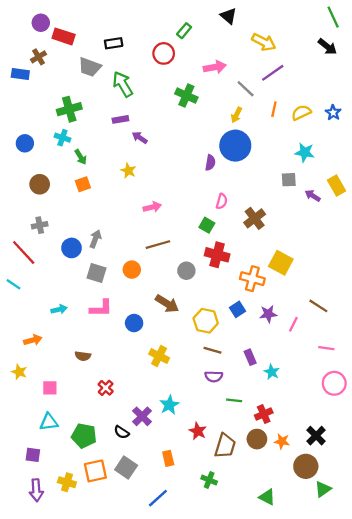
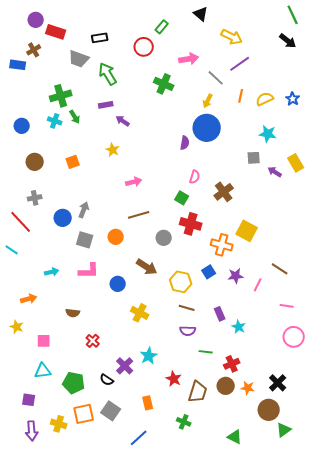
green arrow: (81, 157) -> (75, 117), moved

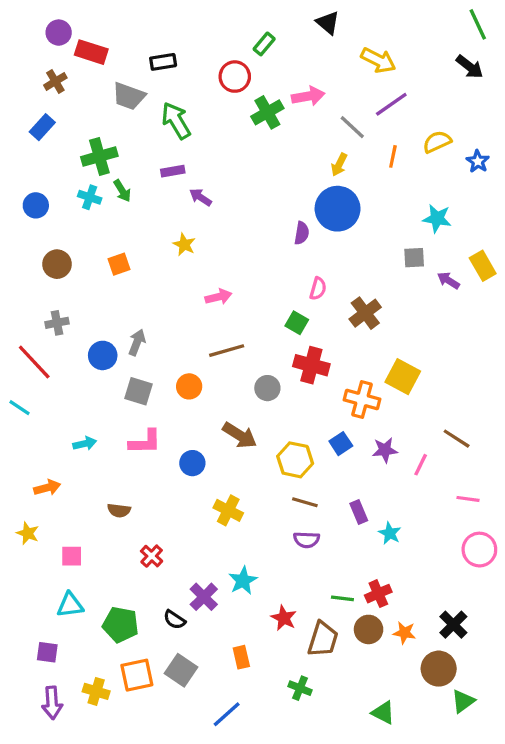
blue rectangle: (18, 65) -> (42, 127), moved, turned -56
green cross: (164, 84) -> (267, 112), moved, turned 36
yellow semicircle: (265, 99) -> (437, 142), moved
green line: (206, 352) -> (342, 598), moved

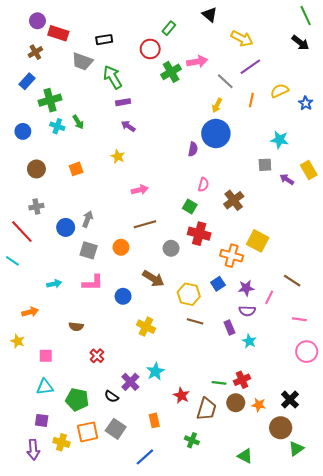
green cross: (99, 156) -> (50, 100), moved
purple rectangle: (173, 171) -> (123, 102), moved
purple semicircle: (307, 540) -> (247, 311), moved
purple square: (47, 652) -> (42, 420), moved

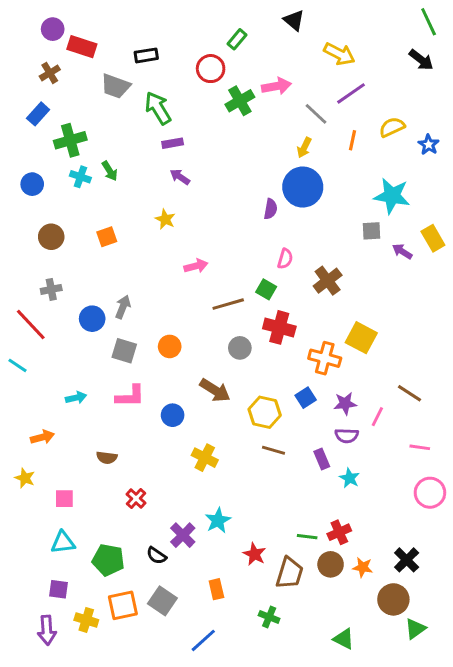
cyan star: (280, 140) -> (392, 196), size x1.4
brown line: (145, 224) -> (228, 304), moved

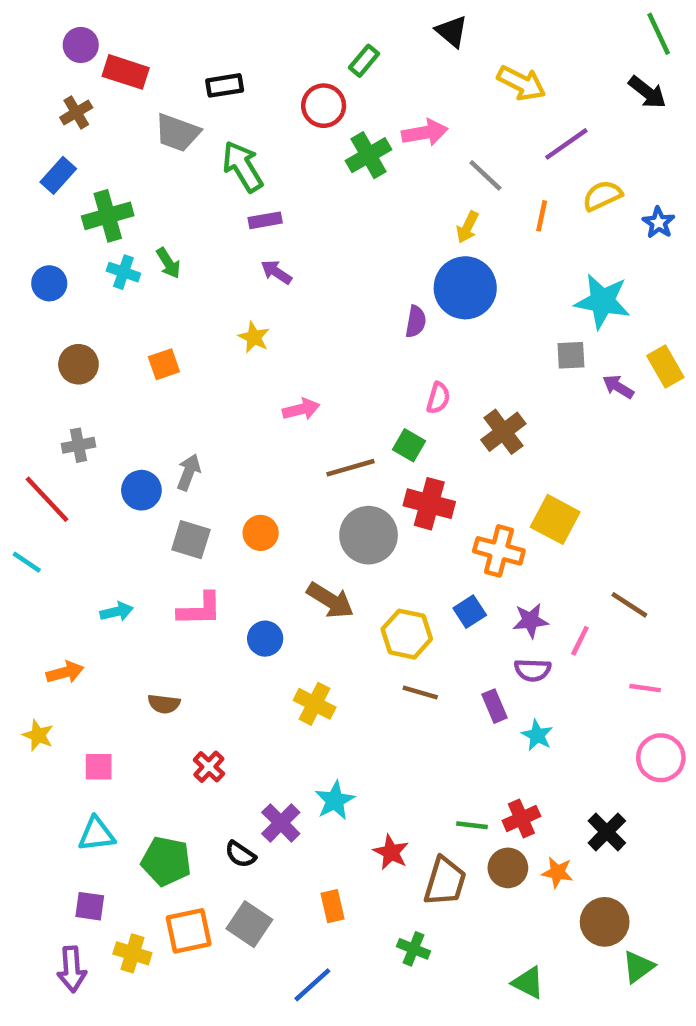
purple line: (351, 93) -> (566, 144), moved
gray circle: (240, 348) -> (369, 535), size x1.6
black cross: (407, 560) -> (607, 832), moved

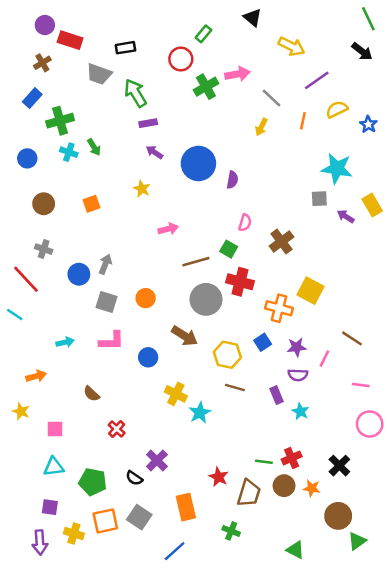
blue circle: (465, 288) -> (198, 163), moved
gray cross: (78, 445) -> (44, 249), turned 30
brown semicircle: (164, 704) -> (91, 394), turned 36
cyan star: (335, 800) -> (200, 413), moved
orange rectangle: (333, 906) -> (186, 507), size x1.5

